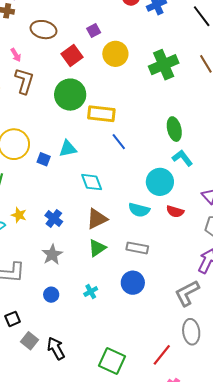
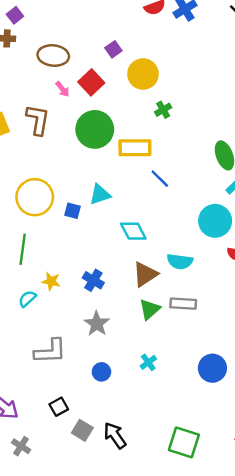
pink arrow: (16, 55) -> (62, 89), moved
green cross: (164, 65) -> (163, 110), moved, size x0.5
cyan semicircle: (139, 210) -> (180, 261), moved
gray rectangle: (137, 248) -> (183, 304), moved
blue circle: (133, 283) -> (212, 368), moved

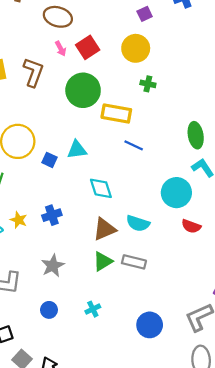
purple square: (113, 49) -> (145, 14), moved
green cross: (163, 110) -> (148, 84), turned 32
blue line: (160, 179) -> (134, 145), turned -30
blue cross: (93, 280) -> (52, 215), moved, turned 30

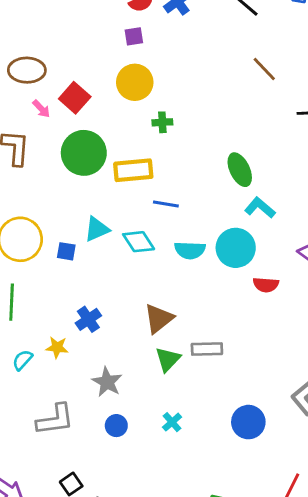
purple square: (145, 14) -> (134, 36), turned 32
cyan diamond: (101, 188) -> (139, 242), moved
yellow star: (19, 220) -> (57, 347), moved
cyan semicircle: (138, 223) -> (190, 250), moved
blue circle: (49, 310) -> (116, 426), moved

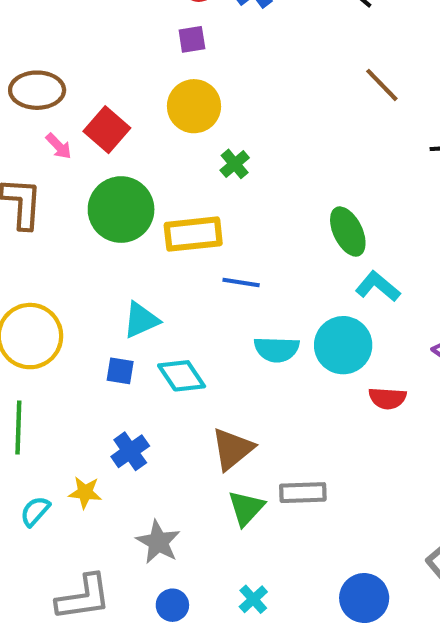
green cross: (162, 122) -> (235, 164), turned -36
cyan diamond: (139, 242) -> (182, 376), moved
blue square: (66, 251) -> (120, 371), moved

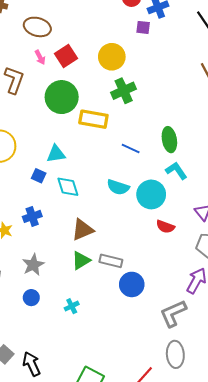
purple square: (192, 39) -> (143, 27), moved
green cross: (235, 164) -> (124, 91), size x1.6
blue line: (241, 283) -> (131, 148), moved
blue circle: (364, 598) -> (132, 284), moved

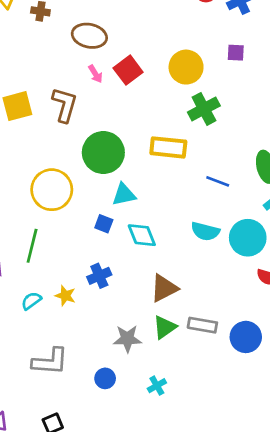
purple square: (143, 27) -> (236, 53), moved
green circle: (62, 97) -> (103, 153), moved
gray star: (33, 265) -> (127, 339), moved, turned 30
blue circle: (132, 284) -> (246, 337), moved

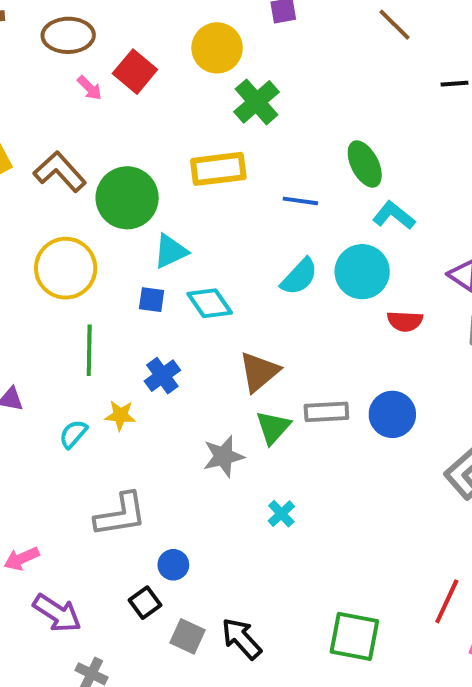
brown L-shape: (65, 105) -> (60, 172), moved, turned -45
cyan semicircle: (205, 231) -> (299, 277), turned -48
green line: (32, 246) -> (89, 350), moved
blue circle: (105, 378) -> (173, 565), moved

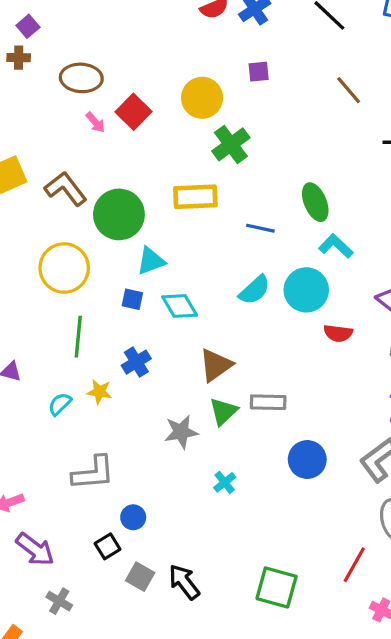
blue circle: (392, 414) -> (307, 459), moved

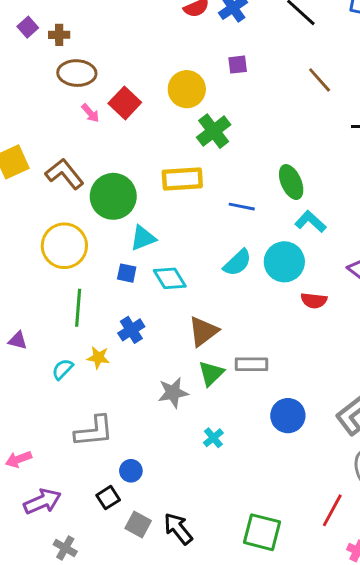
brown cross: (19, 58) -> (59, 35), moved
purple arrow: (35, 549) -> (42, 501), turned -60

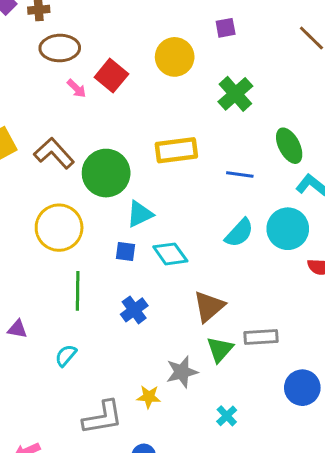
green cross: (214, 131) -> (235, 94), moved
yellow star: (98, 357) -> (149, 397), moved

